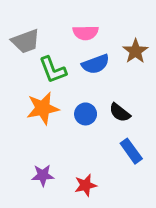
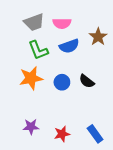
gray trapezoid: (26, 41) -> (34, 22), moved
blue rectangle: (131, 151) -> (95, 134), moved

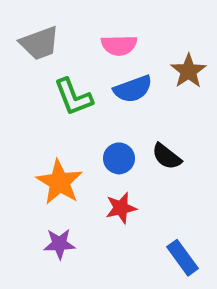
gray trapezoid: (34, 22) -> (40, 43), moved
orange star: (31, 78) -> (59, 182), moved, turned -30
red star: (62, 134) -> (121, 208), moved

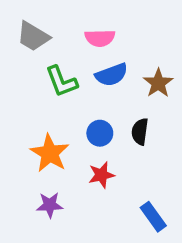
gray trapezoid: (40, 43) -> (33, 36), turned 51
brown star: (188, 71) -> (158, 83), moved
black semicircle: (167, 156) -> (140, 132), turned 60

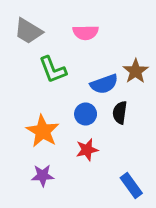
blue semicircle: (112, 75) -> (104, 84), moved

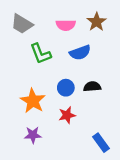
brown star: (136, 71) -> (97, 22), moved
blue semicircle: (104, 84) -> (80, 53), moved
black semicircle: (120, 113) -> (92, 87), turned 77

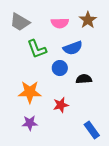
blue circle: (66, 88) -> (60, 68), moved
orange star: (33, 101) -> (30, 92), turned -30

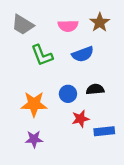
blue circle: (60, 68) -> (68, 94), moved
red star: (61, 105) -> (80, 119), moved
blue rectangle: (92, 130) -> (104, 131), moved, turned -60

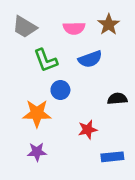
black semicircle: (95, 89) -> (117, 99), moved
blue circle: (68, 94) -> (60, 90), moved
blue rectangle: (104, 131) -> (112, 157), moved

